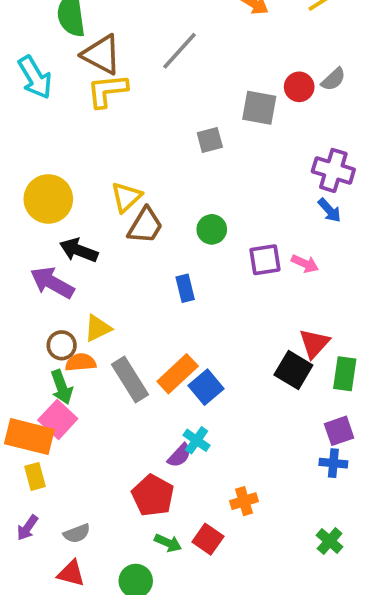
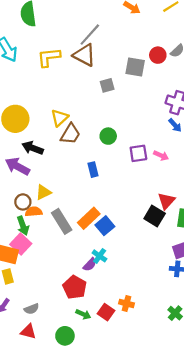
brown triangle: (102, 55) -> (84, 55), moved
orange cross: (244, 501) -> (127, 303), moved, turned 32

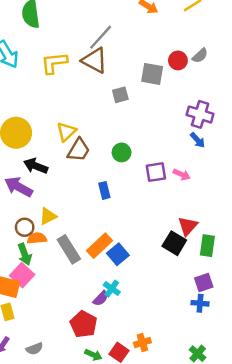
orange cross: (127, 303) -> (142, 343), turned -32

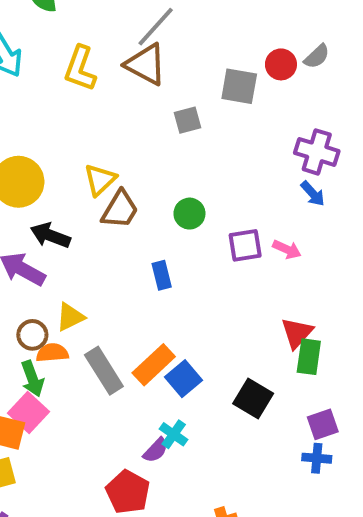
yellow L-shape: (54, 63) -> (80, 68), turned -64
black square: (174, 243) -> (253, 399), moved
green rectangle: (207, 246) -> (309, 357), moved

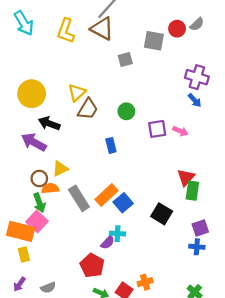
cyan cross: (174, 434) -> (118, 234), turned -32

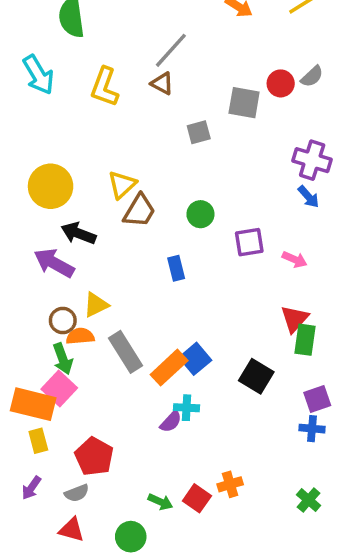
brown triangle: (102, 29) -> (162, 83), size x0.6
pink arrow: (180, 131) -> (295, 259), moved
orange rectangle: (107, 195) -> (169, 368), moved
red pentagon: (92, 266) -> (94, 456), moved

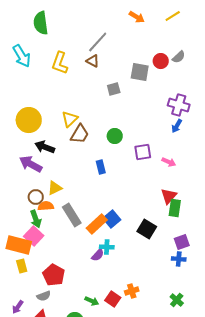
blue arrow: (309, 197) -> (177, 126), turned 72
purple arrow: (31, 488) -> (18, 307), moved

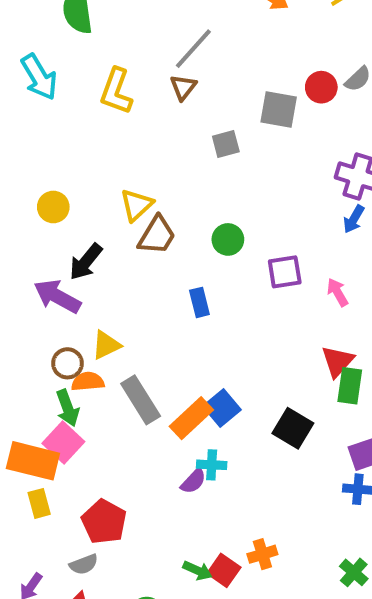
brown triangle: (93, 61) -> (183, 87), turned 40
yellow circle: (29, 120) -> (53, 207), size x0.6
black arrow: (45, 147) -> (86, 262), turned -72
pink arrow: (169, 162) -> (338, 292), turned -144
green arrow: (92, 301) -> (197, 570), moved

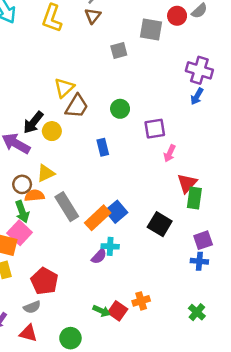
yellow circle: (53, 207) -> (52, 131), moved
pink arrow: (338, 292) -> (170, 153), moved, turned -126

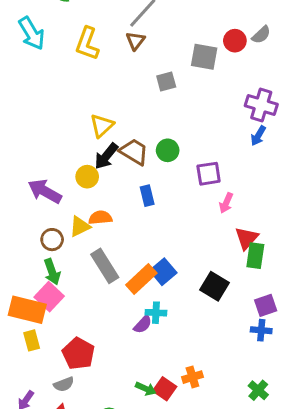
brown trapezoid: (77, 106) -> (134, 152), moved, turned -90
black arrow: (33, 122) -> (106, 156), moved
orange semicircle: (34, 196) -> (100, 218), moved

